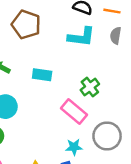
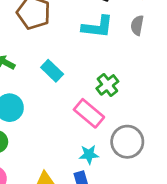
cyan rectangle: (42, 75) -> (52, 71), turned 36

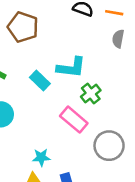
cyan L-shape: (97, 27) -> (71, 67), moved
cyan star: (89, 154) -> (41, 157), moved

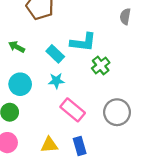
pink rectangle: (74, 120) -> (73, 110), moved
cyan star: (41, 157) -> (56, 81), moved

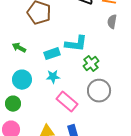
cyan rectangle: (55, 54) -> (52, 54), turned -63
gray circle: (117, 112) -> (99, 91), moved

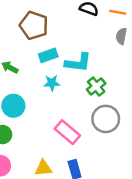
cyan rectangle: (52, 54) -> (48, 55), moved
cyan star: (53, 77) -> (52, 83), moved

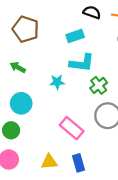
brown pentagon: (34, 25) -> (26, 29), moved
cyan rectangle: (48, 55) -> (75, 36), moved

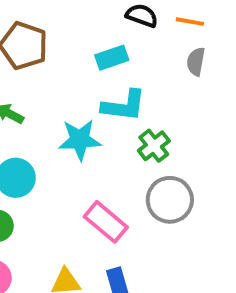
cyan star: (57, 82) -> (80, 140), size x1.5

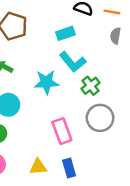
cyan L-shape: (124, 106) -> (73, 62), turned 44
pink rectangle: (106, 222) -> (62, 131), turned 30

